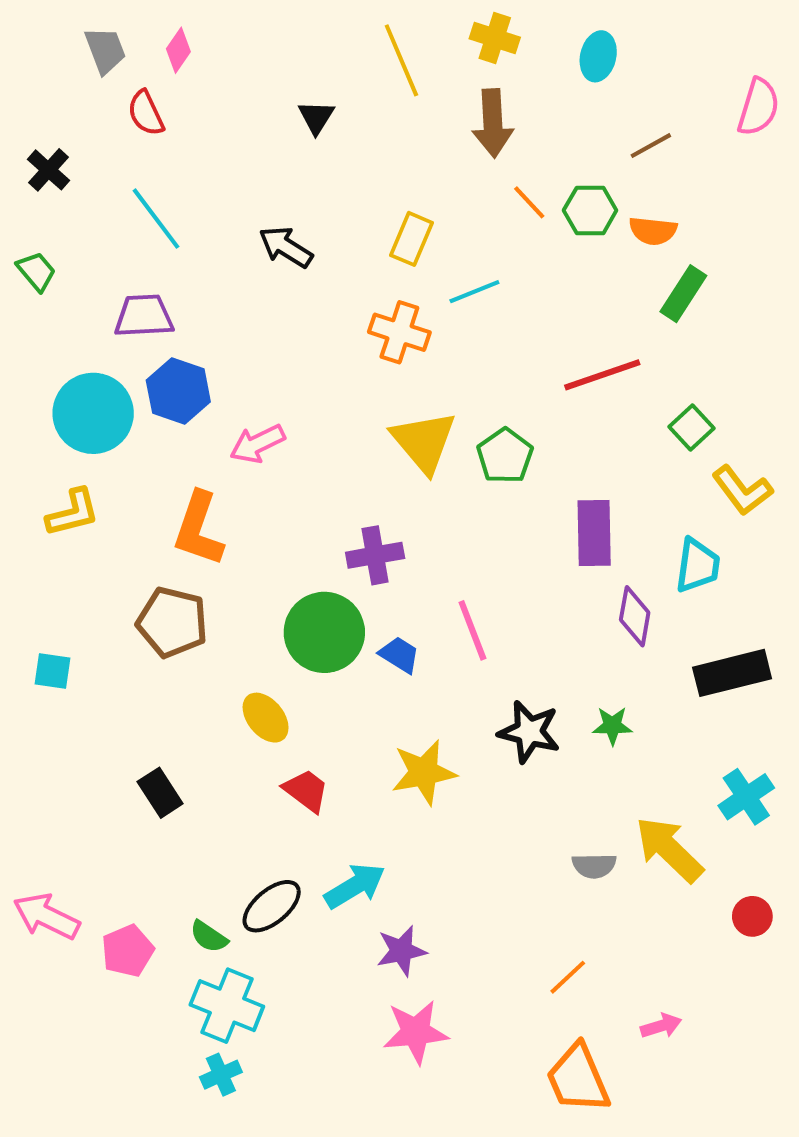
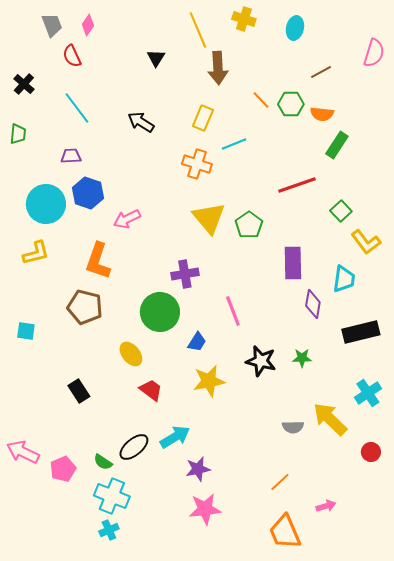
brown arrow: (493, 123) -> (218, 68), moved
green trapezoid: (36, 271) -> (18, 134), turned 45
purple trapezoid: (144, 316) -> (71, 156), size x0.7
blue trapezoid: (399, 655) -> (197, 342), moved, turned 90

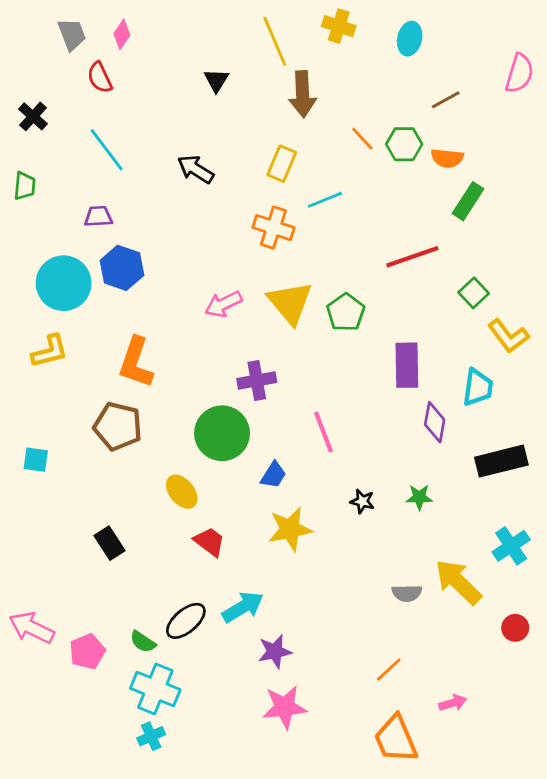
pink arrow: (127, 219) -> (223, 304), moved
black star: (261, 361) -> (362, 501), size x0.6

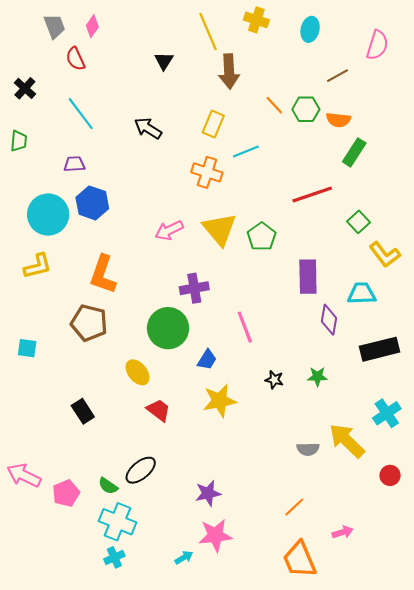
pink semicircle: (519, 73) -> (377, 45), moved
cyan trapezoid: (478, 387) -> (362, 293), turned -100
cyan arrow: (243, 607) -> (184, 557), moved, size x0.6

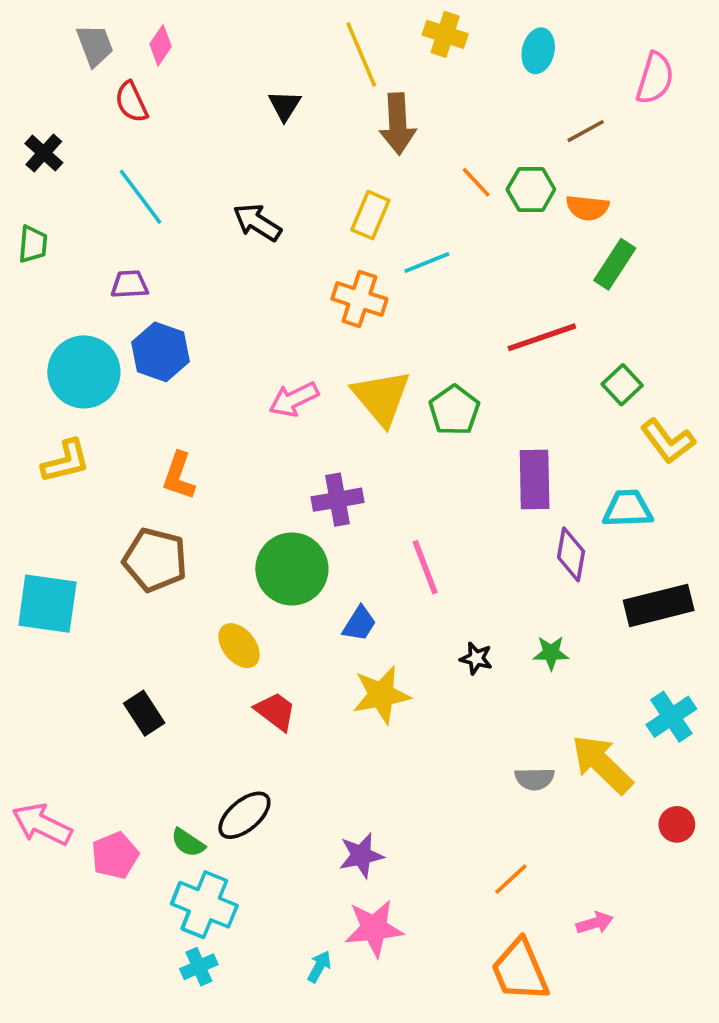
orange L-shape: (103, 274) -> (179, 476), size x0.7
cyan square: (27, 348) -> (47, 604), size x1.8
cyan arrow: (184, 557) -> (319, 967), turned -30

